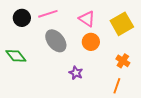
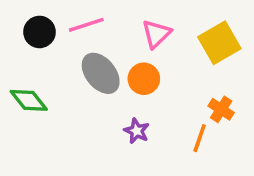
pink triangle: (87, 19) -> (156, 34), turned 42
orange circle: (91, 42) -> (144, 79), moved
orange line: (117, 86) -> (200, 138), moved

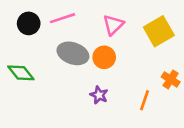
gray ellipse: (101, 73) -> (73, 53), turned -32
orange cross: (221, 109) -> (171, 79), moved

